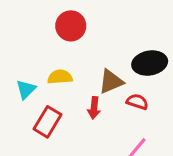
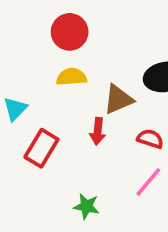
yellow semicircle: (60, 77) -> (71, 77), moved
red semicircle: (137, 102) -> (150, 139), moved

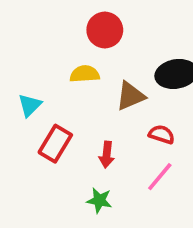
red circle: (70, 32) -> (105, 30), moved
red arrow: (98, 131) -> (107, 155), moved

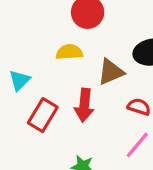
red arrow: (107, 155) -> (84, 105), moved, size x1.4

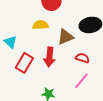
cyan triangle: (20, 80) -> (10, 42), turned -32

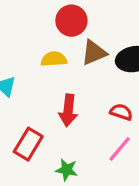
brown triangle: (65, 37) -> (94, 53), moved
red rectangle: (24, 63) -> (28, 144), moved

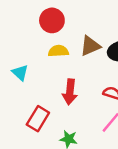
red circle: (71, 21) -> (52, 20), moved

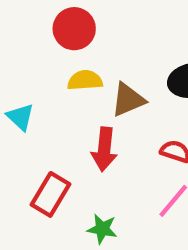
brown triangle: (90, 46) -> (128, 100), moved

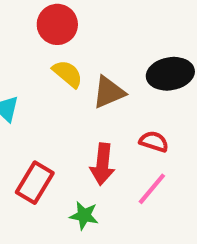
yellow semicircle: (85, 80) -> (68, 74), turned 44
red arrow: (104, 149) -> (103, 164), moved

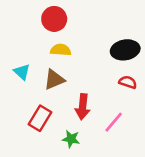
yellow semicircle: (68, 74) -> (61, 50), turned -36
brown triangle: (109, 92) -> (54, 80), moved
red semicircle: (154, 142) -> (128, 82), moved

